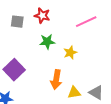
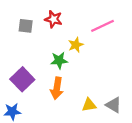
green star: (47, 42) -> (59, 60), moved
yellow star: (70, 53) -> (76, 45), moved
orange arrow: (56, 80) -> (57, 88), moved

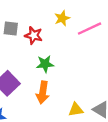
red star: (53, 19) -> (34, 35), moved
yellow star: (76, 45) -> (62, 18), moved

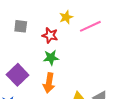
red star: (34, 35) -> (50, 35), moved

